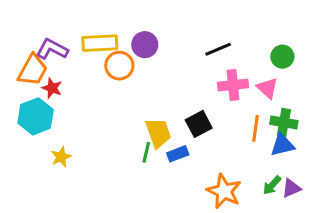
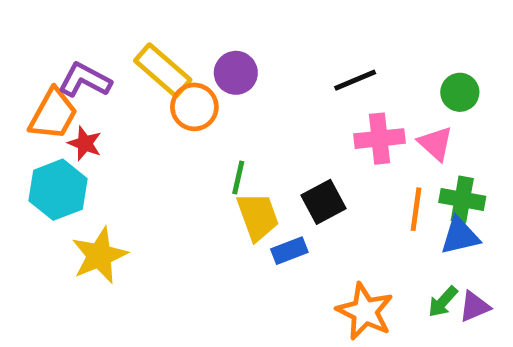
yellow rectangle: (100, 43) -> (163, 70), turned 44
green line: (146, 152) -> (238, 178), moved
yellow star: (61, 157) -> (99, 255), size x1.6

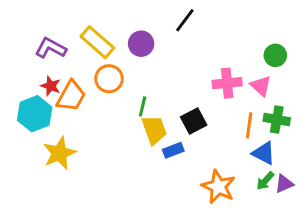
black line: (355, 80) -> (185, 20), moved, turned -30
orange circle: (194, 107) -> (109, 79), moved
orange trapezoid: (53, 114) -> (71, 96), moved
blue triangle: (460, 236) -> (264, 153), moved, turned 40

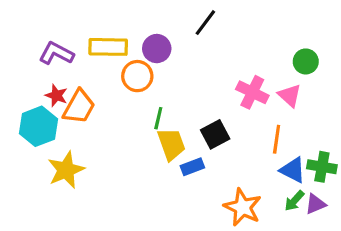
yellow rectangle: (97, 42) -> (108, 47), turned -40
orange circle: (109, 79) -> (137, 76), moved
pink cross: (227, 83) -> (252, 92), turned 32
green cross: (277, 120) -> (322, 167), moved

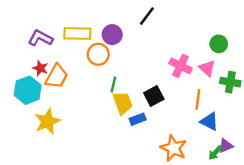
green cross: (322, 167) -> (230, 82), moved
green arrow: (294, 201) -> (215, 153), moved

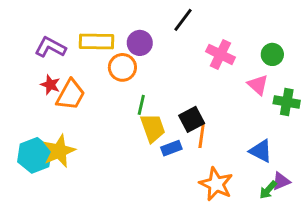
pink cross: (180, 66) -> (220, 54), moved
cyan hexagon: (28, 90) -> (35, 155), moved
orange line: (198, 99) -> (202, 135), moved

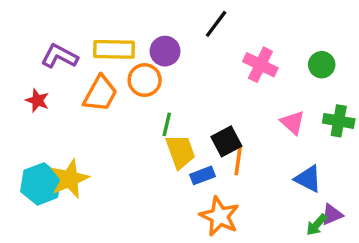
red star: (50, 85) -> (37, 100), moved
pink triangle: (258, 85) -> (293, 123), moved
orange trapezoid: (71, 95) -> (100, 94), moved
orange star: (216, 184) -> (220, 216), moved

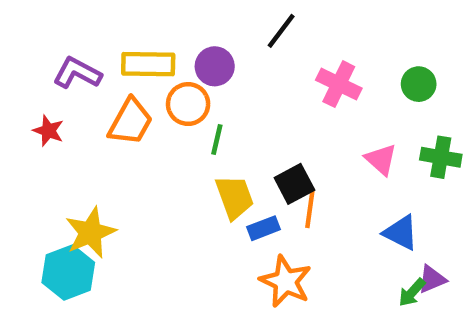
green line: (167, 124) -> (217, 139), moved
cyan hexagon: (41, 184) -> (68, 273), moved

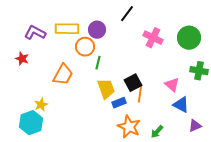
green circle: (419, 84) -> (189, 38), size x1.5
orange trapezoid: (130, 122) -> (63, 75), moved
pink triangle: (381, 159) -> (172, 85), moved
yellow star: (91, 233) -> (41, 105), size x0.6
green arrow: (412, 292) -> (157, 132), moved

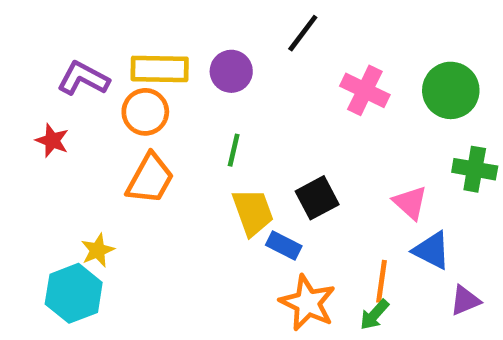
orange circle: (85, 47) -> (145, 112), moved
orange line: (140, 94) -> (382, 281), moved
blue rectangle: (119, 103) -> (284, 246), turned 48

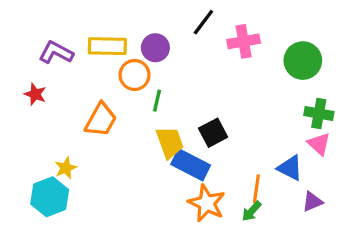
pink cross: (365, 90) -> (244, 41), moved, turned -36
orange circle: (145, 112) -> (135, 75), moved
pink triangle: (410, 203) -> (319, 144), moved
blue rectangle: (284, 246) -> (191, 165), size x1.6

